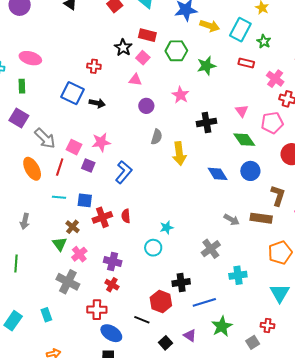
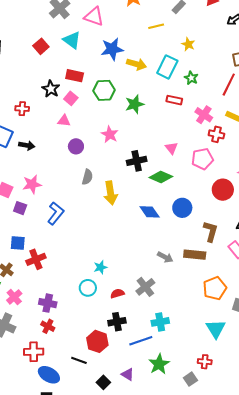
green diamond: (244, 140) -> (161, 177), moved, turned -30
red semicircle: (126, 216) -> (117, 294), moved, turned 80
cyan cross: (238, 275) -> (160, 322), moved

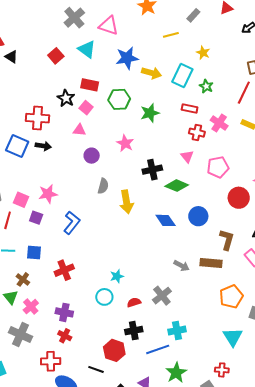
red cross: (22, 109) -> (38, 118), size x1.6
red cross: (216, 134) -> (197, 133), moved
black arrow: (27, 145) -> (43, 146), moved
red cross: (36, 259) -> (64, 270), moved

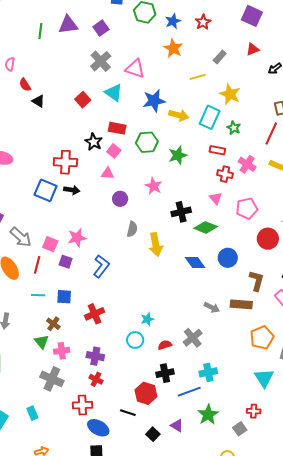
yellow star: (203, 53) -> (230, 94), size x1.5
pink cross: (31, 307) -> (62, 351), turned 35

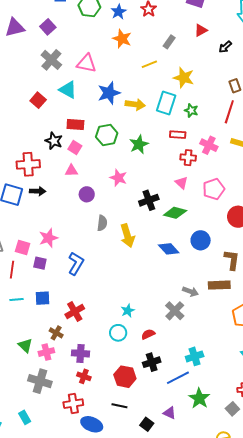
brown cross: (53, 324) -> (56, 333), moved
gray cross: (193, 338) -> (175, 311), moved
red hexagon: (146, 393) -> (125, 377), moved

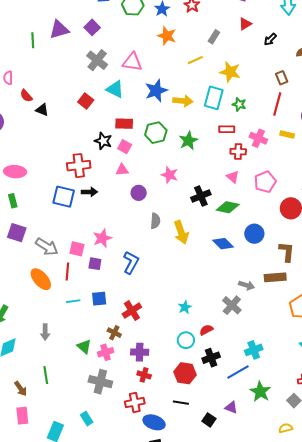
cyan circle: (118, 333) -> (186, 340), moved

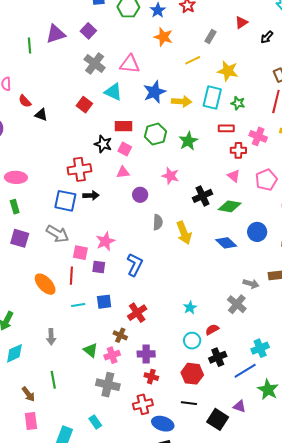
gray arrow: (47, 247) -> (57, 234), moved
black square: (209, 420) -> (218, 419), size x1.5

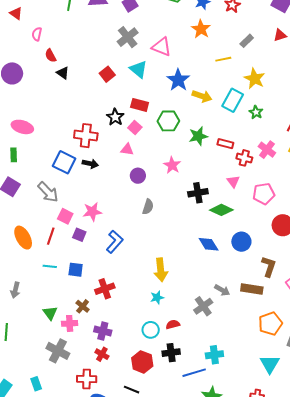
blue star: (155, 92) -> (178, 80), turned -30
red rectangle: (226, 128) -> (225, 144), moved
yellow arrow: (184, 233) -> (161, 270), moved

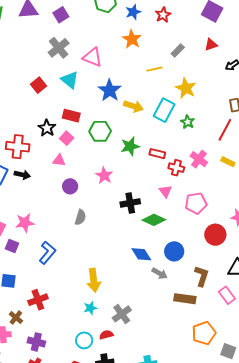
gray arrow: (222, 290) -> (160, 273), moved
gray cross: (203, 306) -> (122, 314), moved

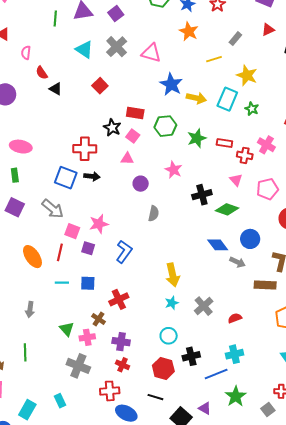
cyan triangle: (70, 80) -> (84, 50), moved
red semicircle: (106, 335) -> (235, 318), moved

